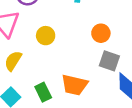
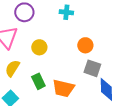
green rectangle: (43, 92) -> (38, 81), moved

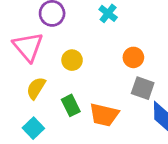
cyan cross: (66, 12) -> (108, 13), turned 32

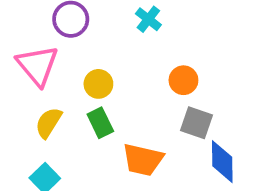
green rectangle: (71, 105) -> (100, 123), moved

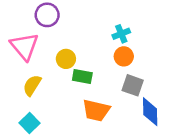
cyan cross: (148, 19) -> (121, 34), moved, turned 30
green rectangle: (100, 123) -> (82, 76), moved, turned -54

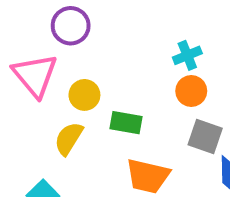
yellow circle: (66, 59) -> (84, 95), moved
yellow semicircle: (32, 85) -> (69, 138), moved

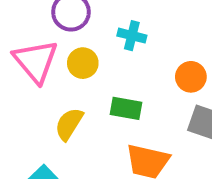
cyan cross: (187, 55) -> (132, 36), moved, turned 36
yellow circle: (84, 95) -> (83, 63), moved

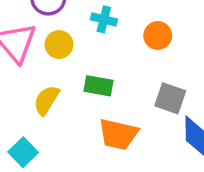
orange circle: (191, 77) -> (158, 36), moved

